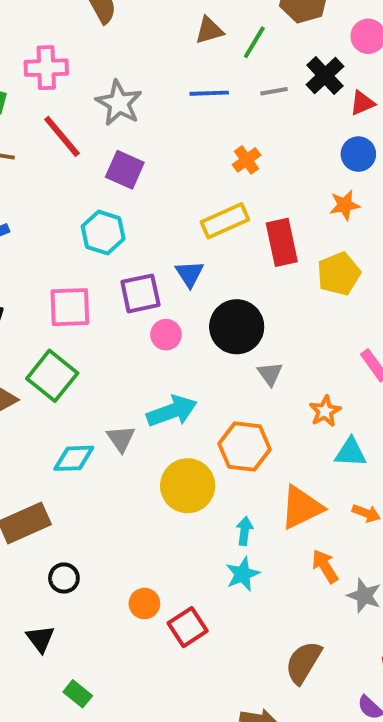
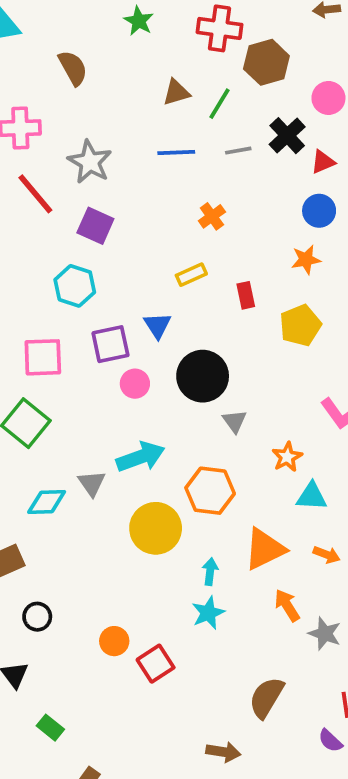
yellow rectangle: (225, 221) -> (191, 275), size x0.7
red rectangle: (282, 242) -> (246, 295), size x0.6

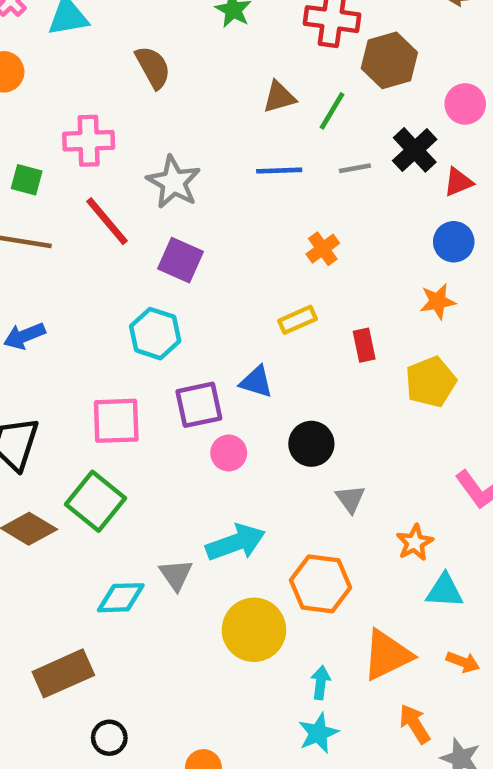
blue triangle: (157, 325) -> (256, 382), turned -40
black circle: (203, 376) -> (311, 444), size x0.7

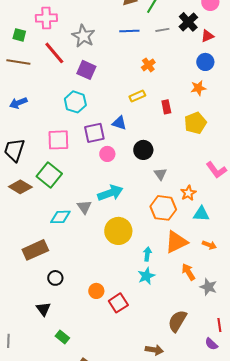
orange hexagon: (321, 584) -> (163, 208), moved

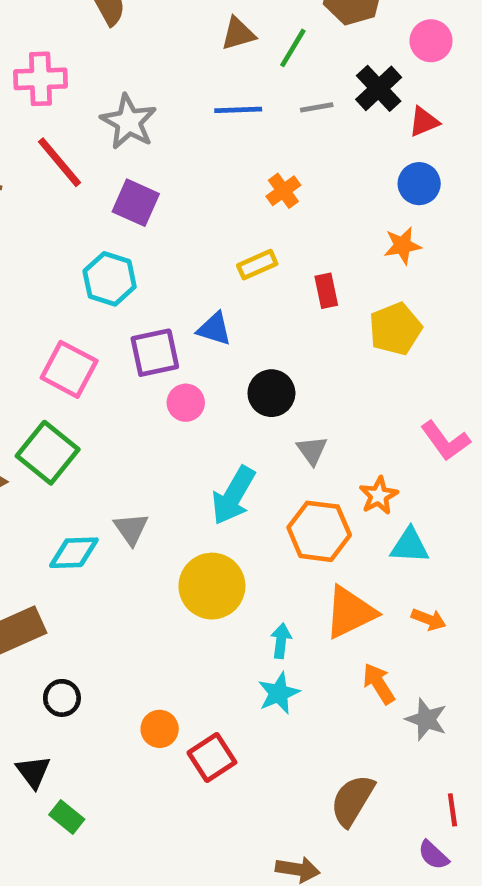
pink square: (58, 140) -> (69, 369), turned 30
cyan arrow: (110, 193) -> (233, 496), moved, turned 140
green rectangle: (62, 337) -> (67, 817), moved

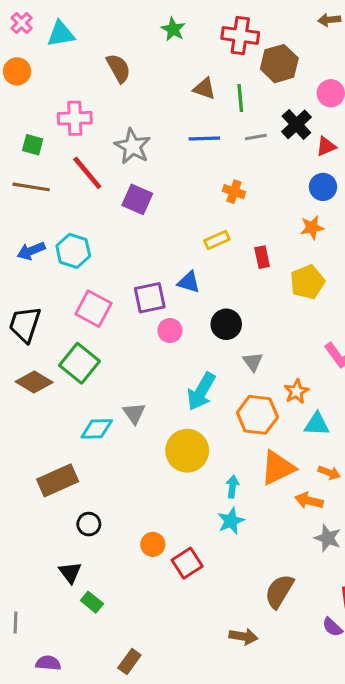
brown triangle: (238, 34) -> (204, 89), turned 35
green line: (293, 48) -> (240, 98), turned -36
orange cross: (283, 191) -> (234, 192), turned -35
cyan hexagon: (110, 279) -> (73, 251), moved
orange arrow: (379, 684) -> (309, 501), moved, turned -44

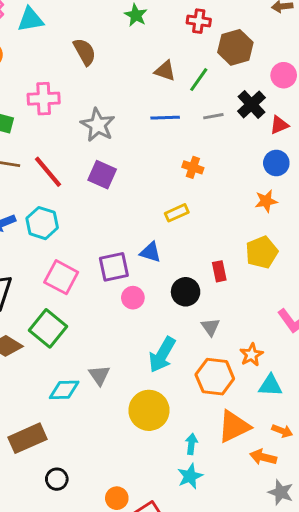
red cross: (240, 35) -> (199, 21), size x0.7
green line: (240, 98) -> (199, 80), turned 40
red line: (87, 173) -> (48, 172), moved
red rectangle: (262, 257) -> (219, 271), moved

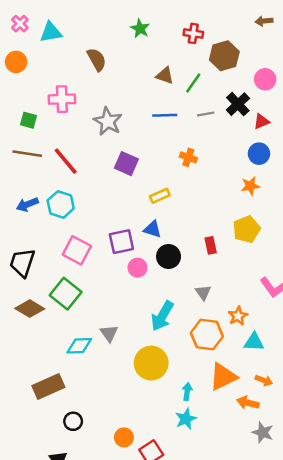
purple square: (102, 175) -> (126, 164), moved
yellow rectangle: (177, 213) -> (160, 196), moved
black circle: (186, 292) -> (169, 256), moved

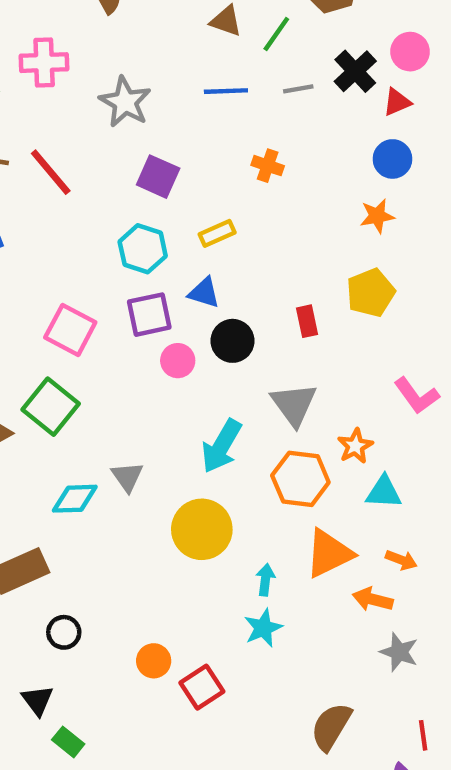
pink circle: (265, 79) -> (410, 52), moved
cyan hexagon: (61, 204) -> (143, 249), moved
gray triangle: (203, 292) -> (294, 404), size x1.6

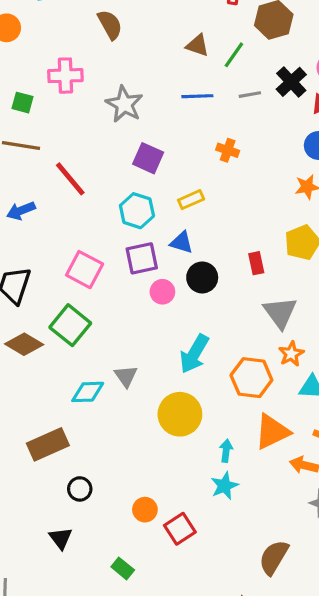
red line: (51, 172) -> (70, 179), moved
gray triangle: (294, 404) -> (280, 312), moved
green rectangle: (68, 742) -> (123, 568), moved

